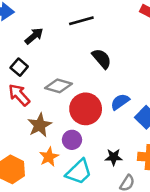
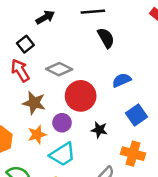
black semicircle: (102, 59) -> (106, 38), moved
blue semicircle: (120, 102) -> (122, 80), moved
brown star: (40, 125) -> (34, 103), turned 30
black star: (114, 157) -> (99, 130), moved

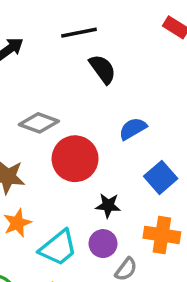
purple circle: (62, 123) -> (103, 244), moved

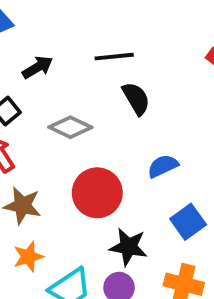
gray diamond: (39, 123) -> (70, 127), moved
black star: (108, 205) -> (128, 247), size x1.4

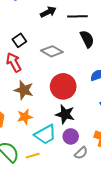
black arrow: (38, 67) -> (48, 12), moved
black star: (128, 247) -> (65, 114), moved

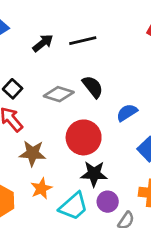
black semicircle: (87, 39) -> (93, 87), moved

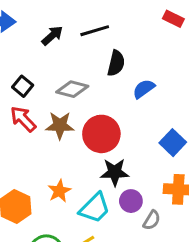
black semicircle: (93, 87) -> (116, 63), moved, turned 55
blue semicircle: (127, 113) -> (144, 89), moved
brown star: (32, 153) -> (60, 125), moved

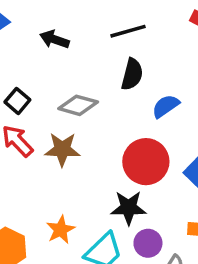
black line: (95, 31) -> (128, 31), moved
black arrow: (52, 36) -> (54, 39), turned -120
red circle: (101, 134) -> (146, 162), moved

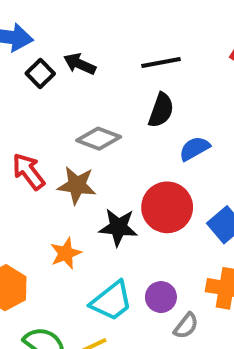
black square: (17, 101) -> (40, 74), moved
black star: (129, 208) -> (118, 227), moved
orange star: (61, 230) -> (66, 253), moved

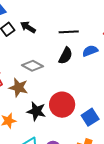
blue semicircle: (194, 149) -> (90, 51), moved

